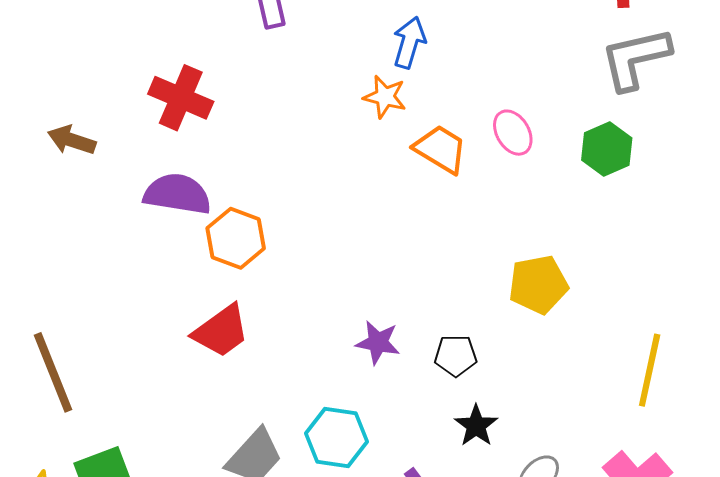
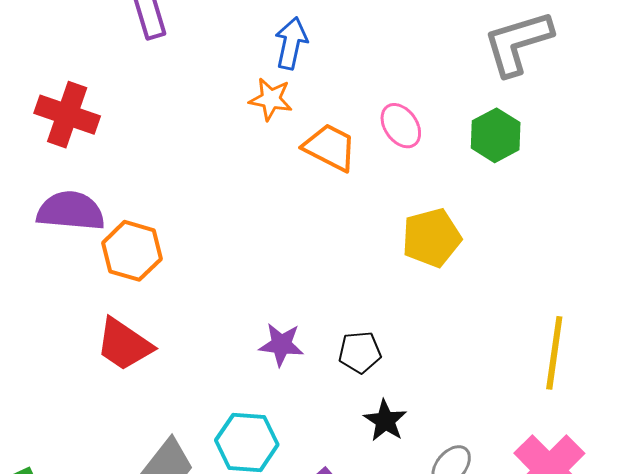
yellow pentagon: (538, 284) -> (432, 238), moved
red trapezoid: (221, 331) -> (124, 344), turned 74

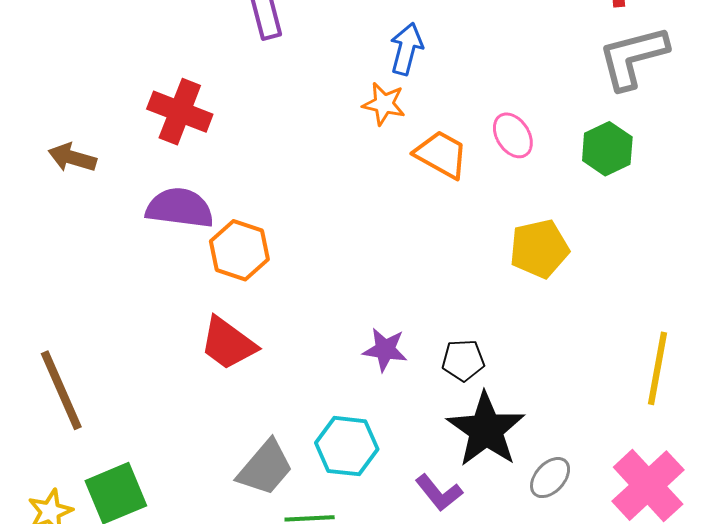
black star: (385, 421) -> (486, 430), size x1.8

